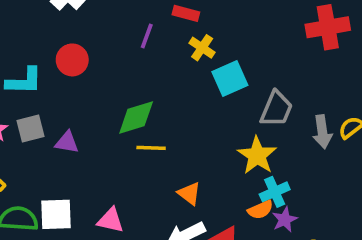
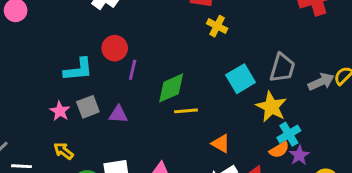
purple line: (147, 36) -> (133, 70), moved
cyan square: (230, 78) -> (241, 79), moved
gray arrow: (322, 132) -> (321, 82), turned -100

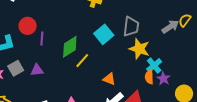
gray trapezoid: (282, 68) -> (131, 27), moved
cyan square: (241, 79) -> (104, 34), moved
yellow line: (186, 111) -> (82, 61), turned -35
orange semicircle: (279, 150) -> (149, 77), turned 128

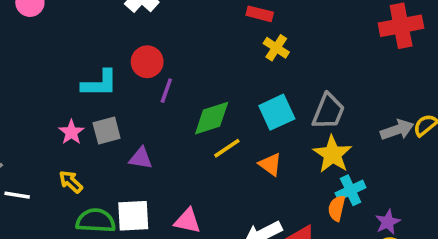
purple triangle: (37, 70) -> (141, 158), moved
orange triangle: (109, 79) -> (270, 164), moved
purple star: (163, 79) -> (388, 222), moved

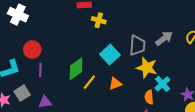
purple line: (166, 91) -> (40, 70), moved
gray arrow: (397, 130) -> (164, 38), moved
orange triangle: (270, 164) -> (115, 84), turned -40
orange semicircle: (337, 208) -> (149, 97), moved

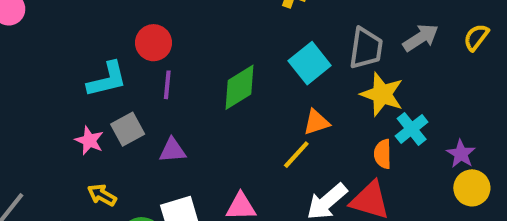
yellow line: (89, 82) -> (296, 155), moved

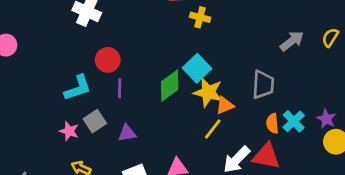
gray trapezoid: (366, 48) -> (263, 85), moved
cyan square: (310, 63) -> (197, 68), moved
yellow star: (382, 94) -> (208, 92), moved
cyan cross: (412, 129) -> (294, 121), moved

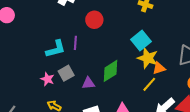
red circle: (108, 60) -> (94, 20), moved
green diamond: (170, 86) -> (110, 71), moved
purple line: (120, 88) -> (75, 43), moved

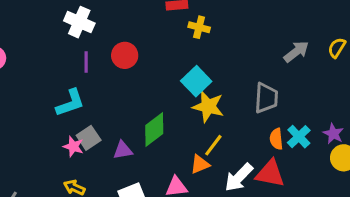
purple line: (75, 43) -> (86, 62), moved
orange triangle: (159, 68) -> (200, 164), moved
pink star: (47, 79) -> (73, 147), moved

